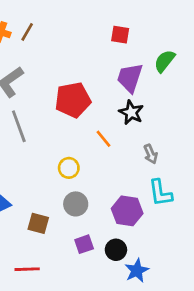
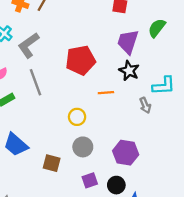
orange line: (103, 139) -> (106, 93), turned -56
cyan L-shape: (160, 193) -> (164, 86), moved, turned -85

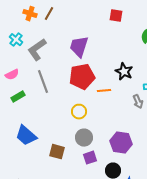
purple trapezoid: (128, 42) -> (79, 47), moved
red pentagon: (81, 60) -> (82, 77), moved
purple square: (90, 180) -> (90, 158), moved

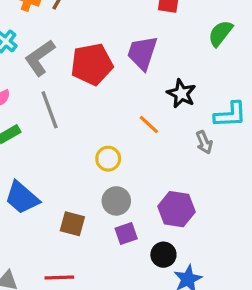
purple trapezoid: (79, 47) -> (142, 53), moved
red pentagon: (82, 77) -> (92, 64), moved
orange line: (104, 91) -> (149, 124), turned 48

